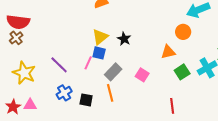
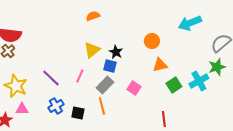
orange circle: (183, 32) -> (152, 41), moved
blue square: (99, 53) -> (110, 66), moved
pink triangle: (30, 105) -> (22, 109), moved

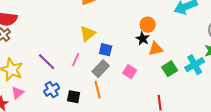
black star: (116, 52) -> (143, 39), moved
pink triangle: (22, 109) -> (18, 93), turned -40

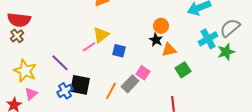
pink line: (76, 60) -> (89, 47), moved, turned 32
cyan cross: (195, 65) -> (208, 39), moved
gray rectangle: (101, 69) -> (130, 84), moved
orange line: (98, 90) -> (111, 91), turned 42
black square: (74, 97) -> (80, 85), moved, size x1.5

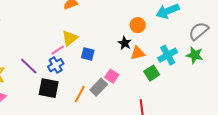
orange circle: (161, 26) -> (138, 25), moved
cyan cross: (208, 39) -> (168, 55), moved
green star: (226, 52) -> (195, 55), turned 30
blue cross: (65, 91) -> (56, 65), moved

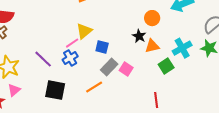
gray rectangle: (99, 87) -> (109, 67), moved
black square: (49, 88) -> (55, 90), moved
orange line: (80, 94) -> (94, 87), turned 30

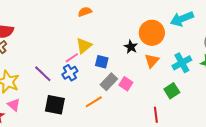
orange circle: (152, 18) -> (152, 33), size x1.6
black star: (139, 36) -> (131, 47), moved
orange triangle: (152, 46) -> (152, 61), turned -35
green square: (166, 66) -> (172, 91), moved
pink triangle: (14, 90) -> (14, 105), turned -40

